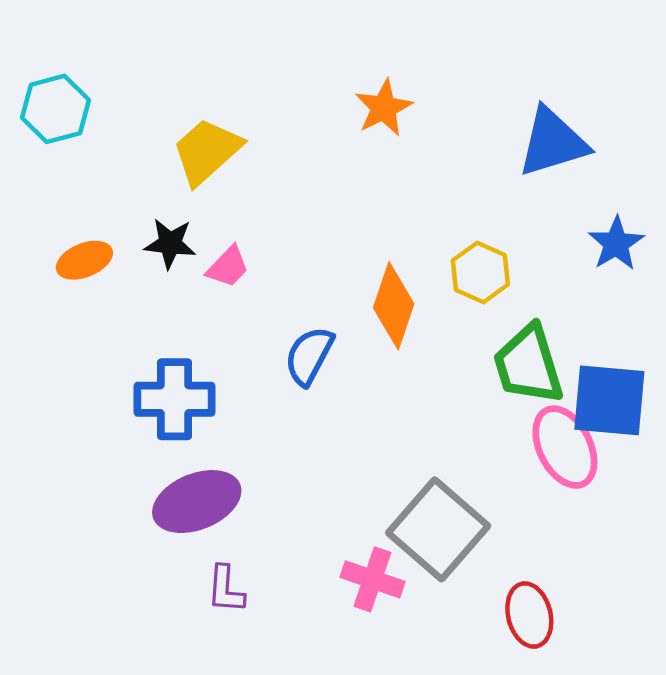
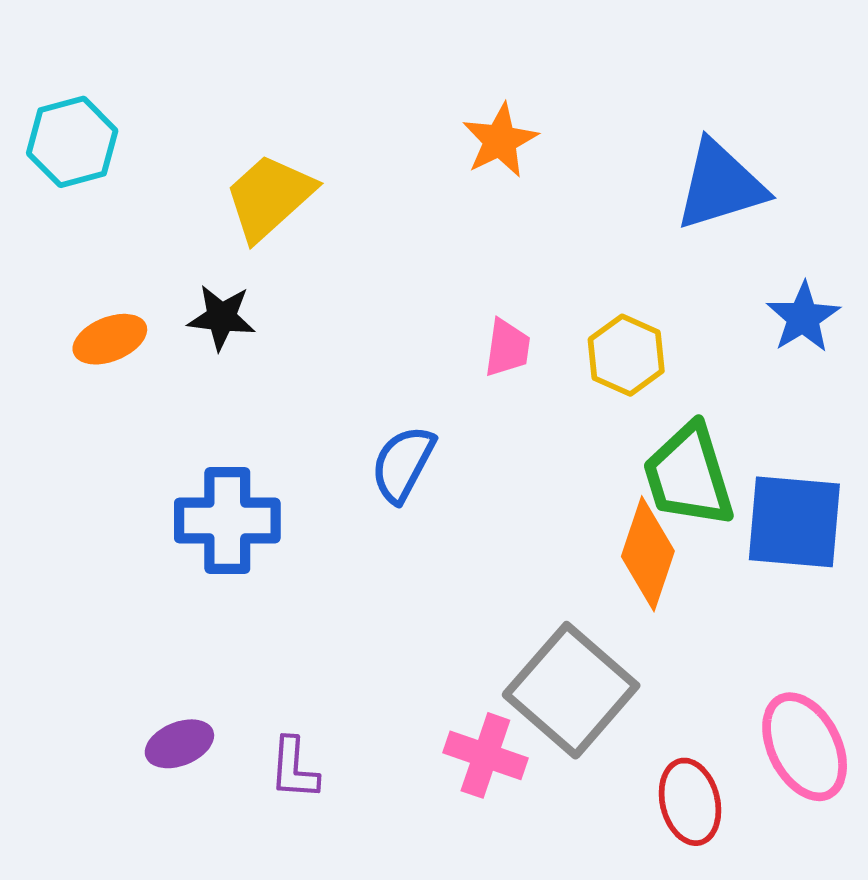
pink trapezoid: (228, 267) -> (507, 348), moved, turned -36
orange diamond: (394, 306) -> (648, 554), moved
pink ellipse: (565, 447) -> (805, 747), moved
purple ellipse: (197, 502) -> (179, 744), moved, size x0.6

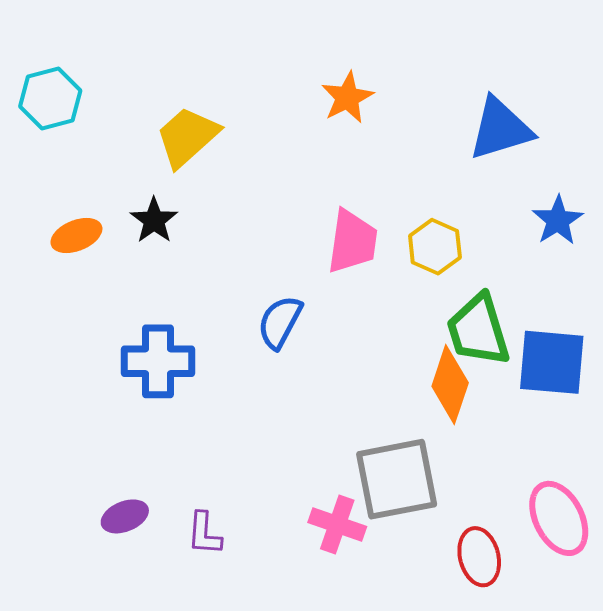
black star: (222, 317) -> (154, 220), turned 30
pink trapezoid: (507, 348) -> (352, 242), size x1.6
gray square: (571, 690) -> (397, 479), turned 38

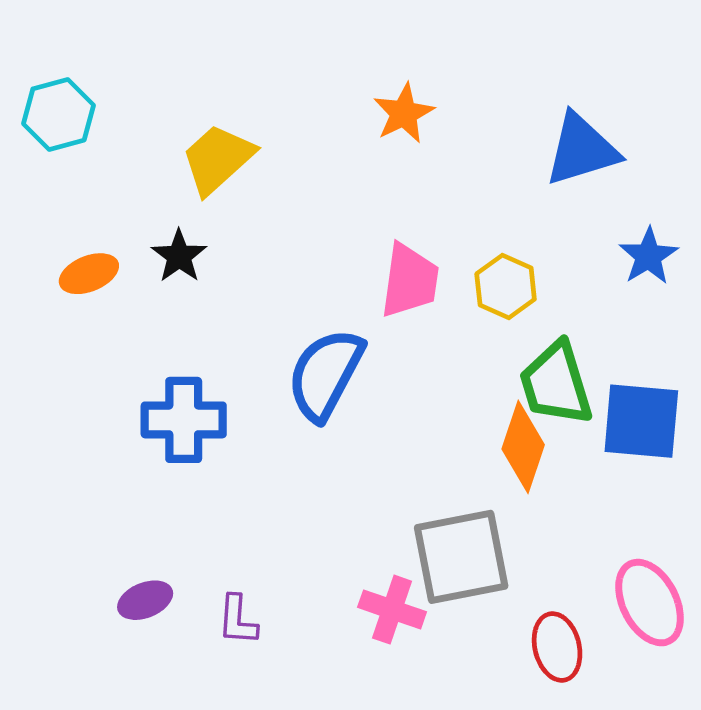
blue semicircle: (280, 322) -> (325, 374), size x1.5

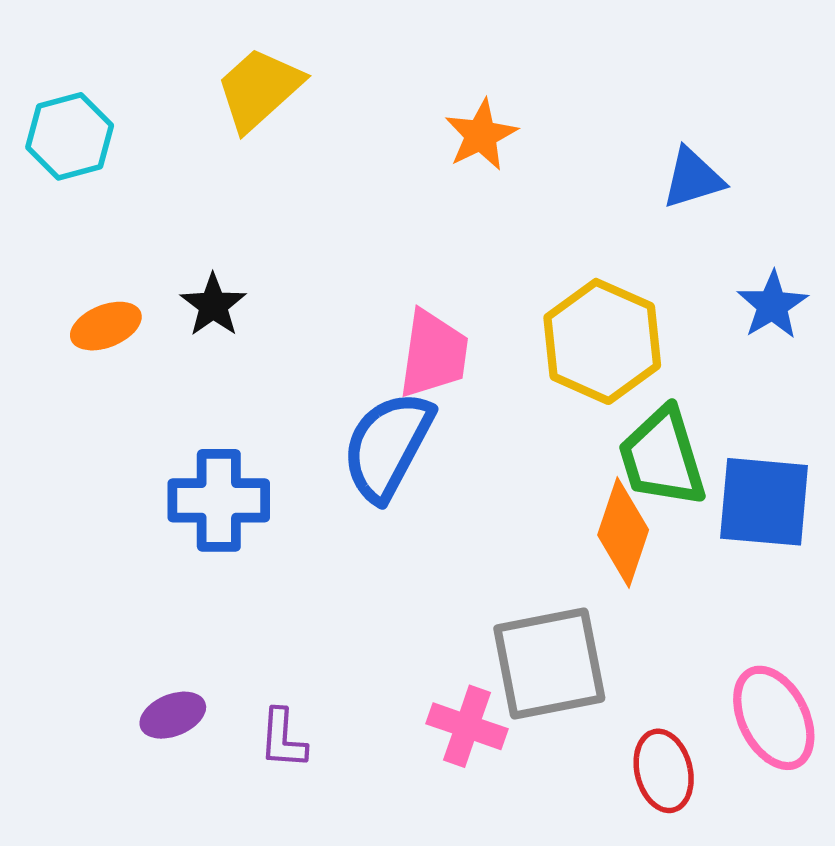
blue triangle: (582, 150) -> (693, 178), size x0.7
yellow trapezoid: (218, 159) -> (259, 89), moved
pink trapezoid: (410, 281) -> (434, 354), moved
yellow hexagon: (506, 287) -> (602, 341), size x1.6

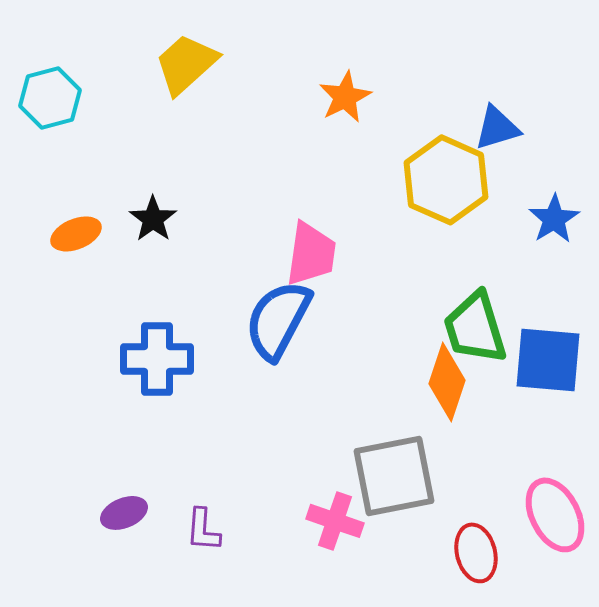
yellow hexagon: (602, 341) -> (446, 180), moved

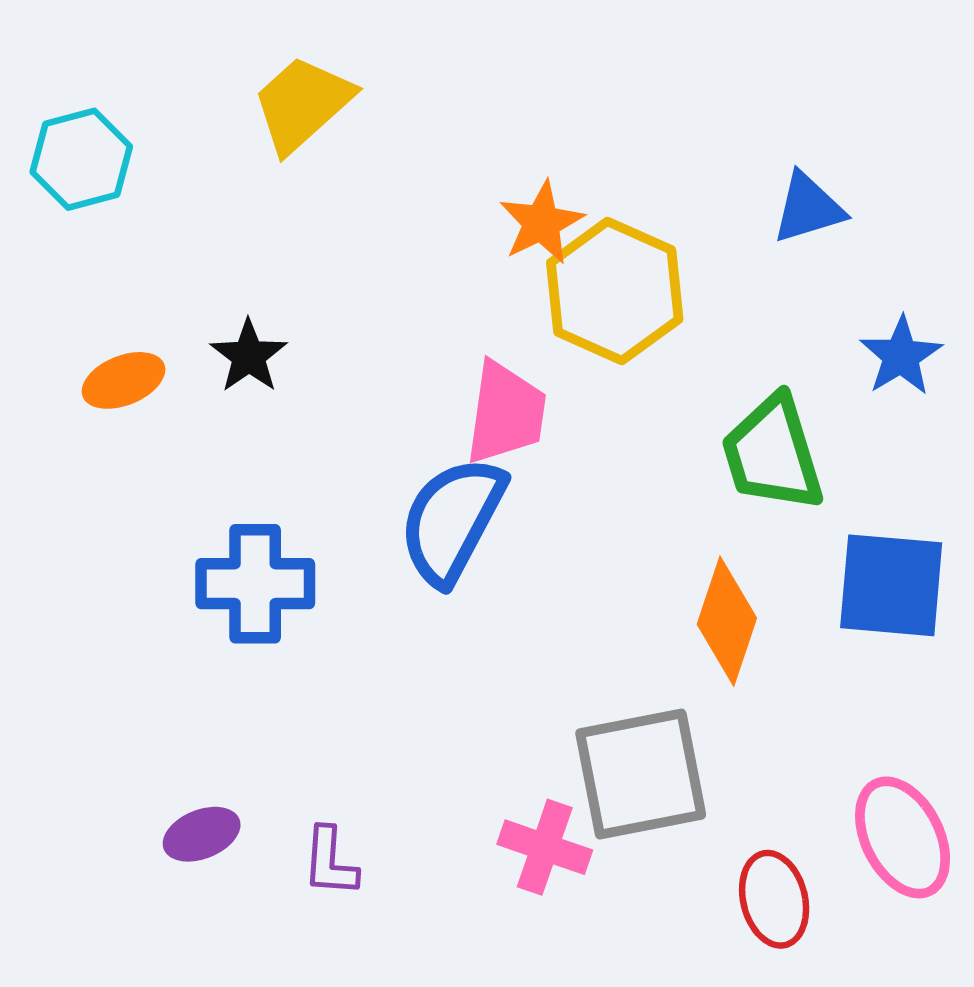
orange star: (345, 97) -> (541, 223), moved
yellow hexagon: (446, 180) -> (615, 291), moved
green trapezoid: (475, 328) -> (772, 454), moved

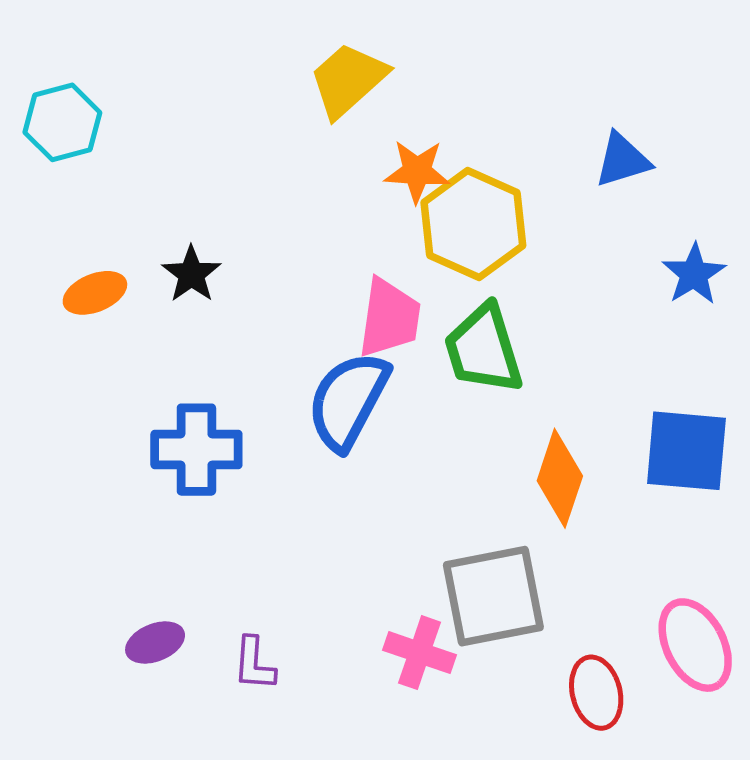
yellow trapezoid: (302, 104) -> (348, 80), moved
orange star: (541, 223) -> (417, 171), turned 30
green trapezoid: (772, 454) -> (483, 349), moved

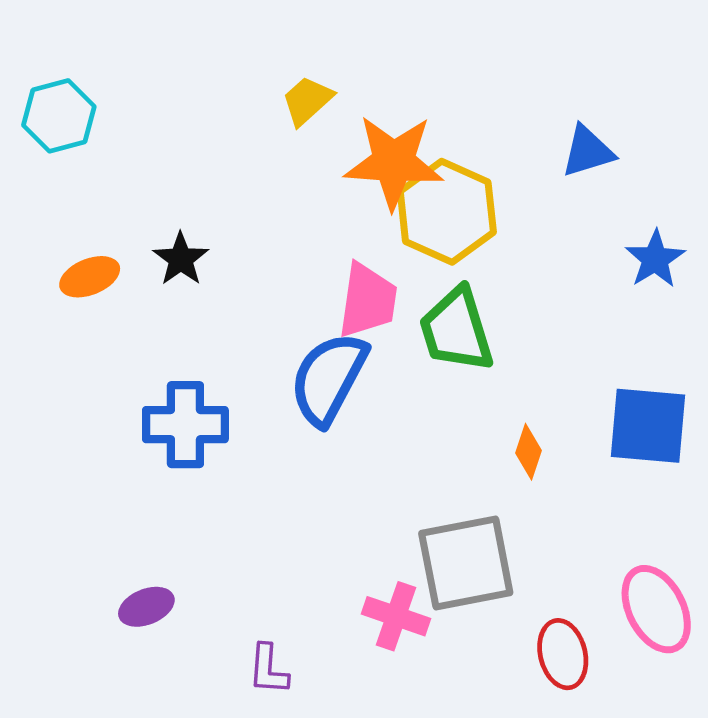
yellow trapezoid: (348, 80) -> (307, 101), moved, size x0.7
orange star: (417, 171) -> (394, 162), size x1.6
orange diamond: (560, 478) -> (528, 452), size x0.6
purple L-shape: (254, 664) -> (268, 669), moved

